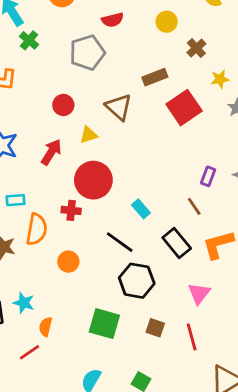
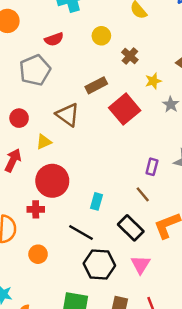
cyan rectangle: (141, 209) -> (96, 201), turned 63
pink triangle: (199, 293) -> (141, 265), moved

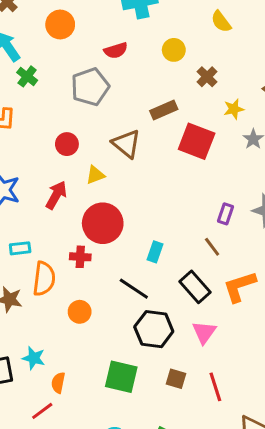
red square: (125, 109) -> (197, 141), turned -32

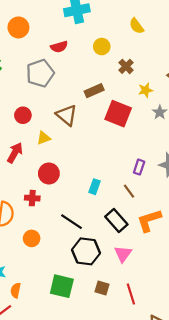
red circle: (103, 223) -> (49, 173), size x0.7
cyan rectangle: (155, 252) -> (95, 187), moved

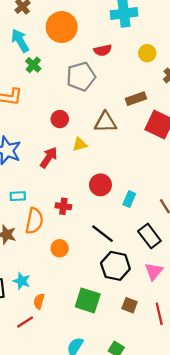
orange circle: (18, 27) -> (62, 27), size x1.4
brown triangle: (67, 115) -> (105, 122), turned -45
red circle: (49, 173) -> (100, 185), moved

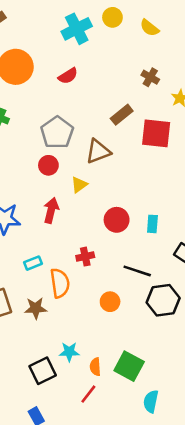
yellow circle: (147, 53) -> (112, 17), moved
gray pentagon: (81, 76) -> (57, 133), moved
orange circle: (60, 248) -> (110, 302), moved
green square: (88, 300) -> (129, 366), moved, turned 30

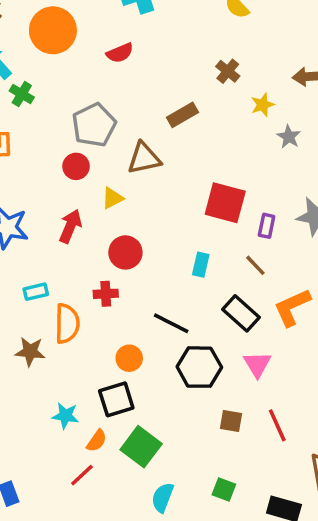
red square: (156, 133) -> (225, 203), moved
red circle: (117, 220) -> (125, 252), moved
orange semicircle: (95, 367) -> (97, 441), turned -150
black square: (43, 371) -> (116, 399), moved

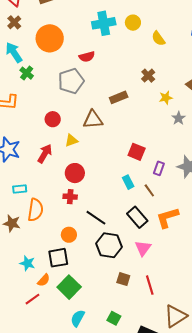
gray pentagon: (94, 125) -> (71, 81), moved
red square: (225, 203) -> (137, 152), size x0.7
cyan rectangle: (201, 265) -> (128, 182), moved, turned -48
red cross: (106, 294) -> (70, 197), moved

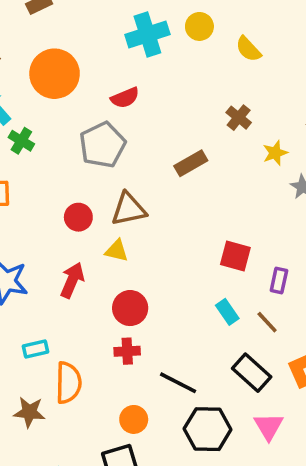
brown triangle: (93, 120) -> (129, 209), moved
yellow triangle: (71, 140) -> (117, 251), turned 40

